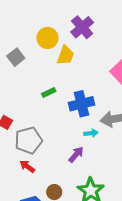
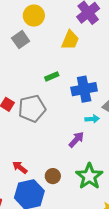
yellow circle: (47, 38) -> (34, 16), moved
gray pentagon: (28, 140) -> (32, 109), moved
red arrow: (27, 166) -> (20, 167), moved

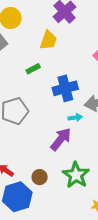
green rectangle: (52, 76) -> (33, 69), moved
purple arrow: (76, 140) -> (61, 139), size x1.4

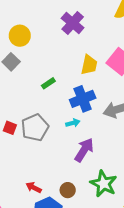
yellow trapezoid: (48, 40) -> (89, 65), moved
cyan arrow: (75, 118) -> (73, 123), moved

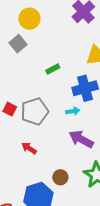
purple arrow: (84, 150) -> (81, 139), turned -100
red arrow: (34, 188) -> (29, 148), moved

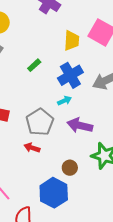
gray pentagon: (35, 112) -> (40, 122), moved

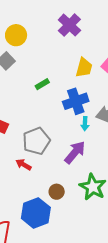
cyan arrow: (65, 101) -> (85, 124), moved, turned 104
purple arrow: (80, 125) -> (75, 152), turned 105

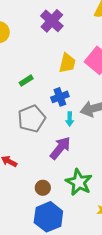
blue cross: (76, 101) -> (60, 97), size x0.7
gray pentagon: (36, 141) -> (32, 119), moved
blue hexagon: (36, 213) -> (48, 217), moved

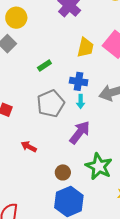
blue cross: (60, 97) -> (79, 81), turned 30
cyan arrow: (70, 119) -> (81, 101), moved

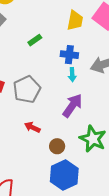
gray pentagon: (51, 104) -> (27, 89), moved
red arrow: (29, 147) -> (32, 127), moved

